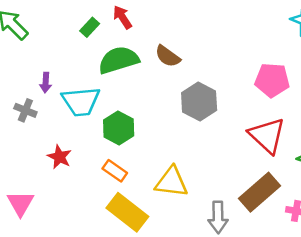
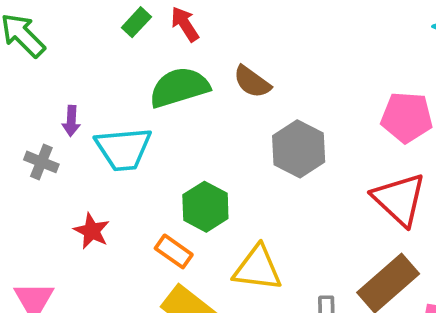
green rectangle: (90, 27) -> (136, 22), moved
green hexagon: (119, 128) -> (205, 207), moved

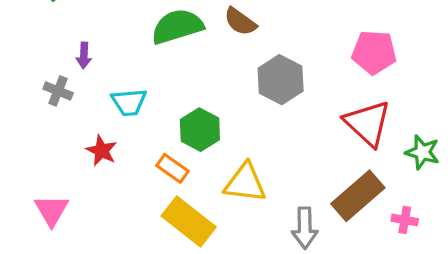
cyan trapezoid: (123, 149) -> (129, 102), moved, size x0.7

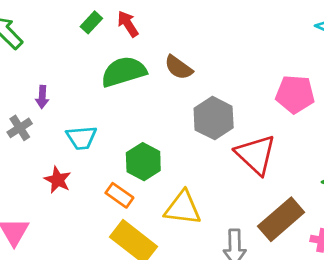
gray cross: (58, 91) -> (20, 128), turned 35
red triangle: (368, 123) -> (256, 155), moved

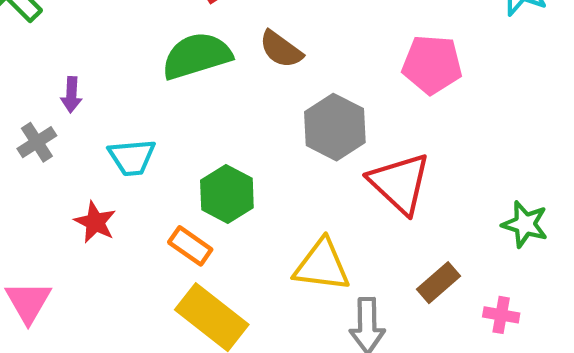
pink pentagon: (295, 94) -> (432, 64), moved
yellow triangle: (183, 208) -> (322, 265), moved
brown rectangle: (281, 219) -> (439, 283), size x0.6

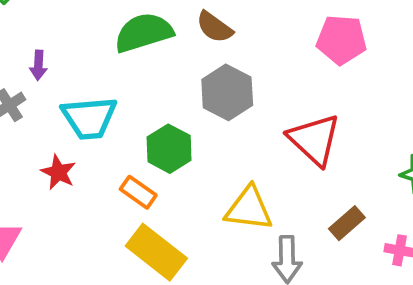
gray hexagon: (335, 127) -> (227, 92), moved
cyan trapezoid: (132, 157) -> (89, 118), size x1.4

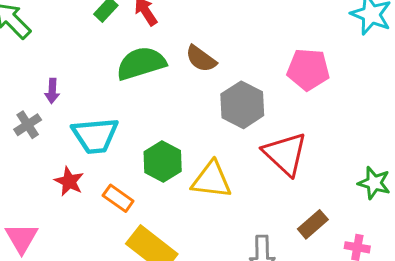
gray hexagon: (227, 92) -> (242, 105), moved
orange rectangle: (138, 192) -> (118, 198), moved
yellow triangle: (249, 209) -> (212, 180), moved

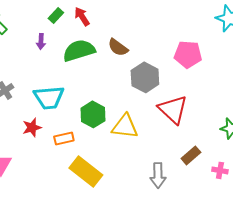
purple arrow: (52, 91) -> (41, 41), moved
red star: (69, 181) -> (32, 127), turned 30
orange rectangle: (118, 198) -> (64, 138), turned -48

